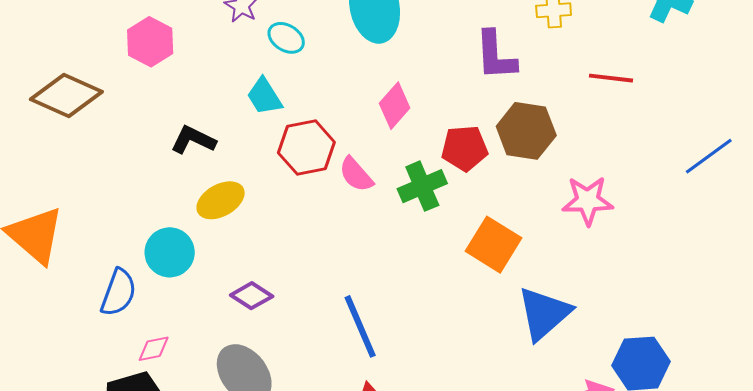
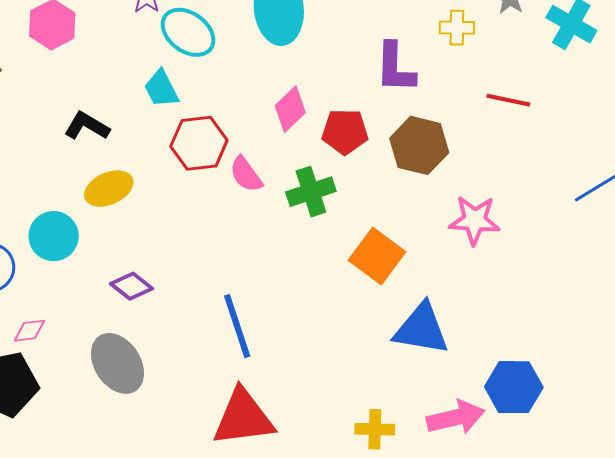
cyan ellipse: (286, 38) -> (188, 32), size x1.5
red pentagon: (464, 148) -> (345, 132), moved
blue triangle: (544, 314) -> (421, 329), turned 46

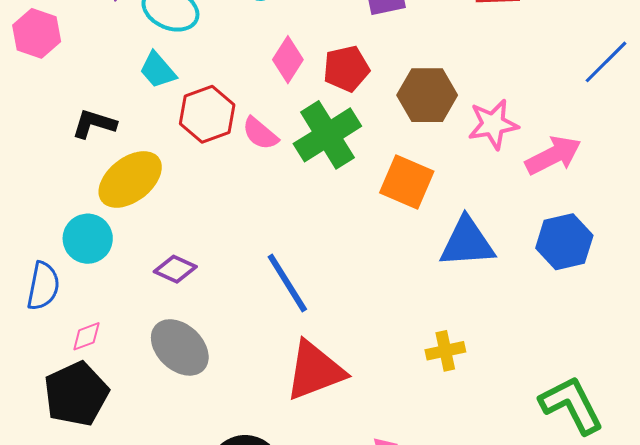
brown hexagon: (419, 145) -> (427, 95), moved
yellow ellipse: (109, 189) -> (130, 179), size x1.4
green cross: (311, 192) -> (327, 135), size x1.4
blue hexagon: (514, 387) -> (564, 242), moved
pink arrow: (456, 417) -> (553, 155), moved

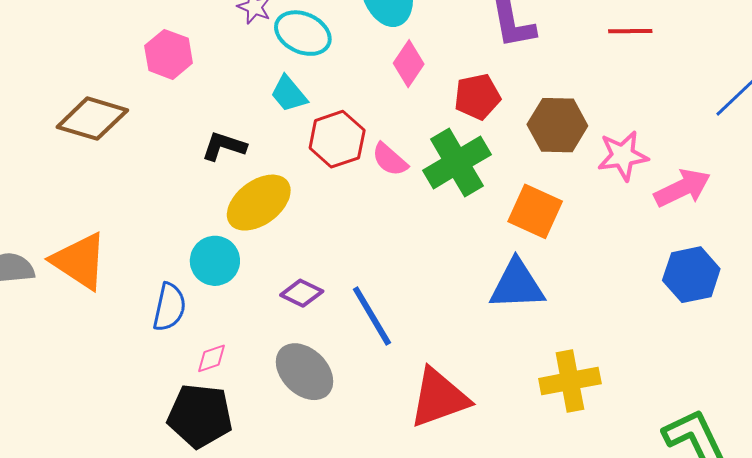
pink diamond: (288, 60) -> (409, 64), moved
blue triangle: (467, 242) -> (517, 285), moved
blue line: (287, 283) -> (372, 316), moved
yellow cross: (445, 351) -> (570, 381), size x1.5
black pentagon: (76, 394) -> (200, 416), turned 30

